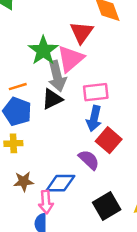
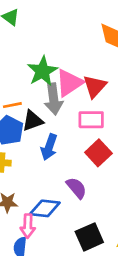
red triangle: (81, 32) -> (95, 86), moved
black triangle: (52, 99) -> (33, 121), moved
blue arrow: (94, 119) -> (49, 147), moved
red square: (109, 140) -> (98, 153), moved

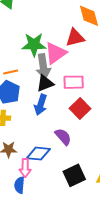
green star: (42, 71) -> (34, 45), turned 30
red triangle: (95, 86) -> (75, 38), moved, turned 36
black triangle: (33, 121) -> (45, 83), moved

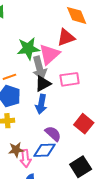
red square: (80, 108) -> (84, 124), moved
purple semicircle: (63, 137) -> (53, 134), moved
pink arrow: (25, 168) -> (26, 158), moved

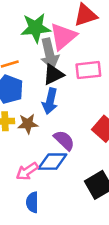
brown star: (16, 150) -> (28, 124), moved
pink arrow: (26, 158) -> (27, 171), turned 60

